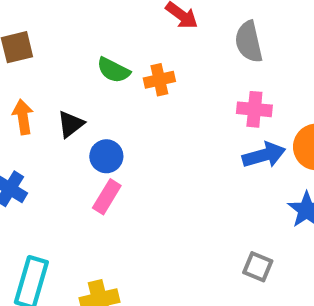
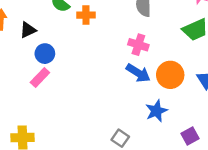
blue arrow: (264, 155) -> (138, 73), turned 35

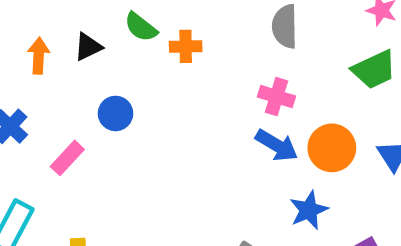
black triangle: (28, 30) -> (88, 47), moved
pink rectangle: (40, 78) -> (67, 158), moved

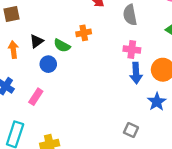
green semicircle: (141, 27) -> (62, 46), moved
blue circle: (116, 113) -> (48, 64), moved
blue arrow: (277, 145) -> (136, 73), turned 66

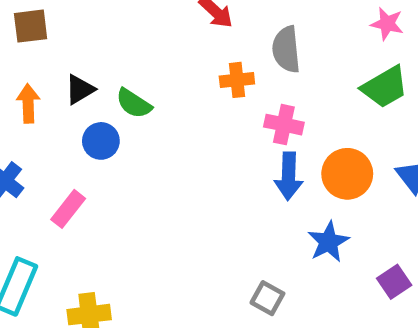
orange cross: (84, 33) -> (237, 80), moved

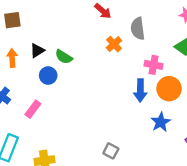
orange cross: (237, 80) -> (114, 44), turned -35
pink cross: (284, 125) -> (154, 65), moved
gray square: (267, 298) -> (111, 151), moved

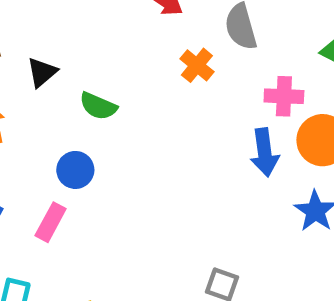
black triangle: (37, 51) -> (42, 72), moved
blue circle: (48, 76) -> (75, 170), moved

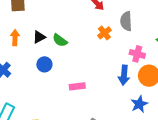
black triangle: (42, 72) -> (39, 37), moved
pink rectangle: (51, 222) -> (77, 86), moved, turned 42

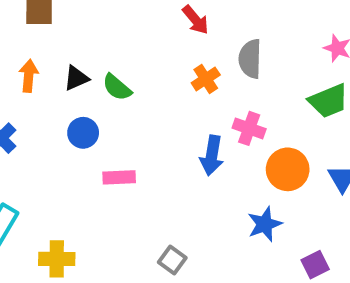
pink cross: (137, 54) -> (249, 128), moved
blue arrow: (124, 75) -> (212, 155), moved
pink rectangle: (77, 86) -> (119, 177), moved

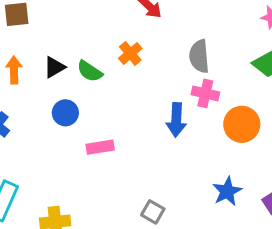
gray semicircle: (250, 59) -> (199, 56), moved
orange cross: (206, 79) -> (130, 53), moved
blue star: (265, 224) -> (227, 191), moved

